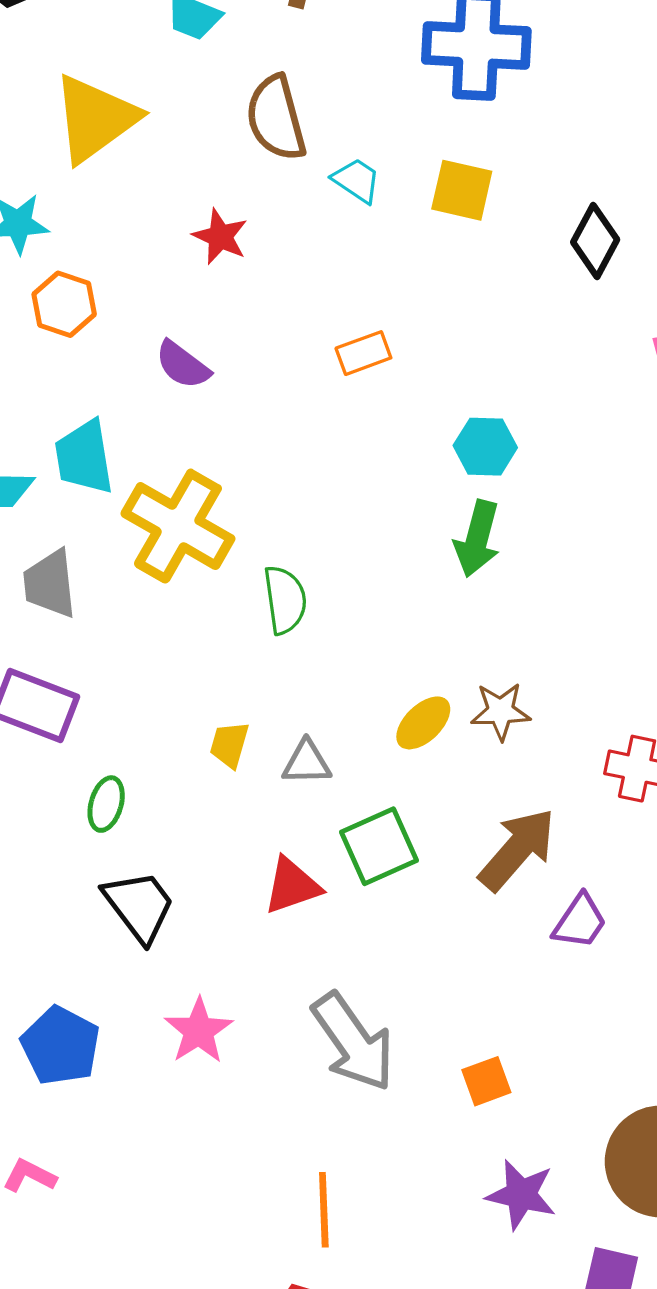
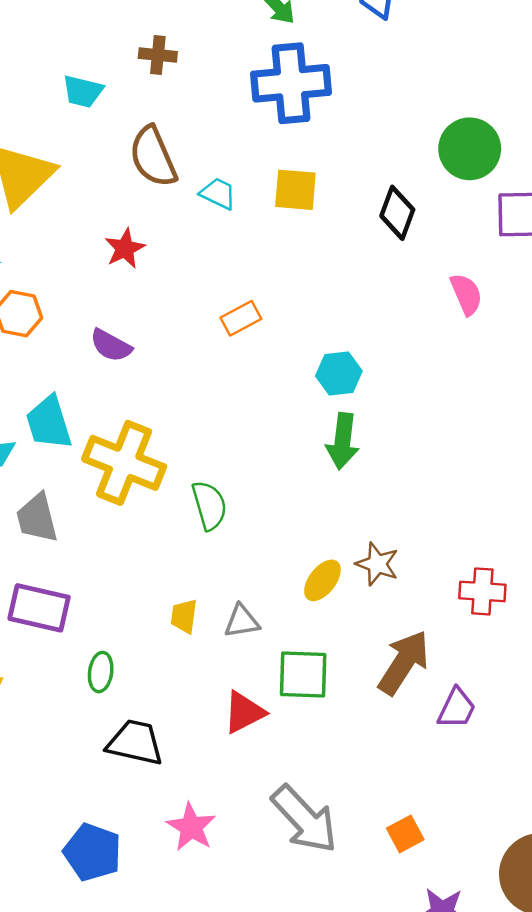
red star: (220, 237) -> (125, 248), turned 30
brown star: (501, 711) -> (377, 564), turned 30
green square: (379, 846) -> (303, 675), turned 34
black trapezoid: (139, 906) -> (135, 743), turned -32

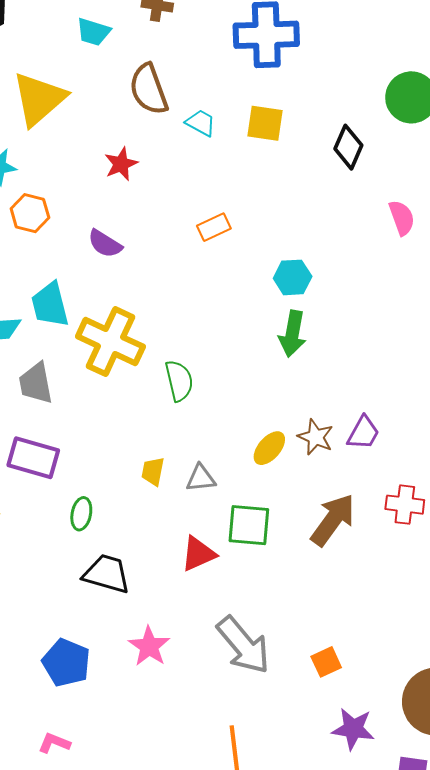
red cross: (482, 591) -> (405, 505), moved
purple trapezoid: (457, 708) -> (363, 433), moved

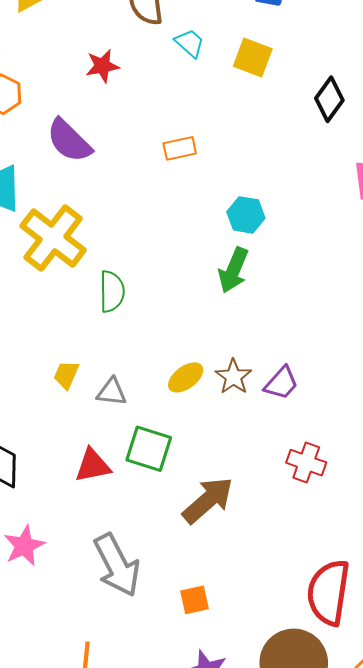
purple semicircle: (105, 244) -> (69, 141), size x1.4
brown arrow: (333, 520) -> (208, 500), moved

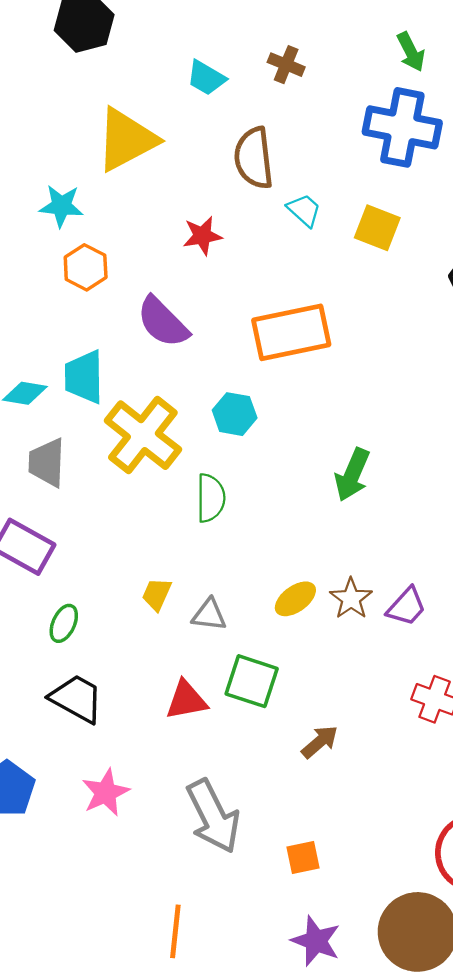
orange rectangle: (180, 148) -> (291, 332), size x2.0
cyan hexagon: (246, 215) -> (235, 414), moved
brown arrow: (208, 500) -> (320, 742), size x0.6

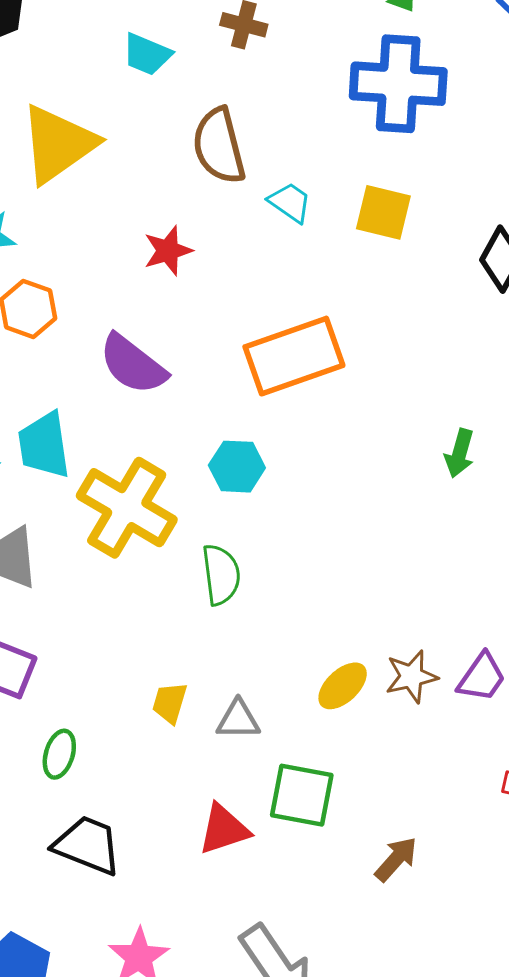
green arrow: (352, 475) -> (460, 453), moved, size x0.7
brown star: (351, 599) -> (411, 676), turned 30

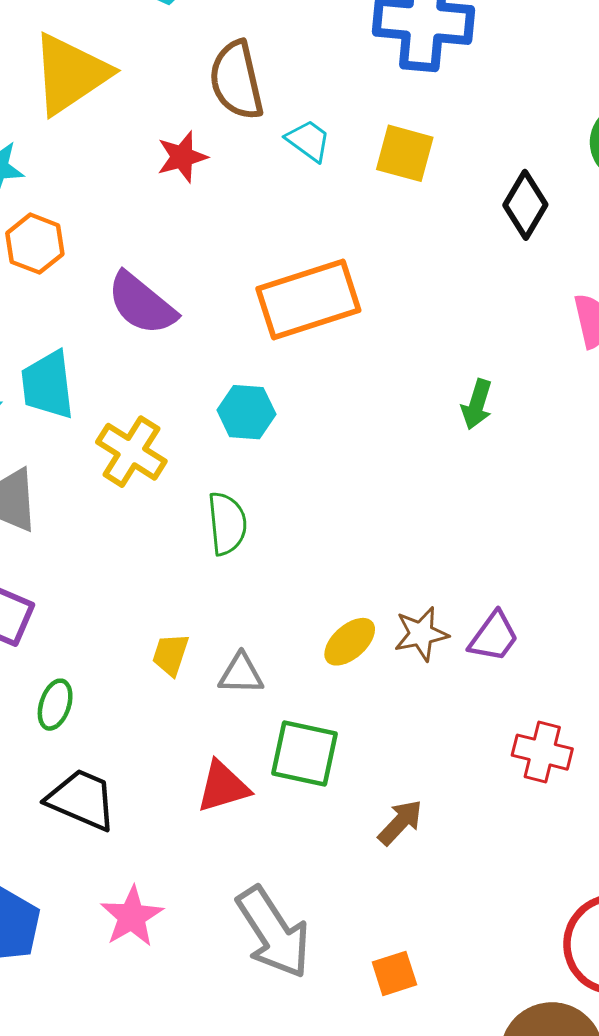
red star: (168, 251) -> (182, 157), moved
yellow cross: (127, 508) -> (131, 452), size x0.7

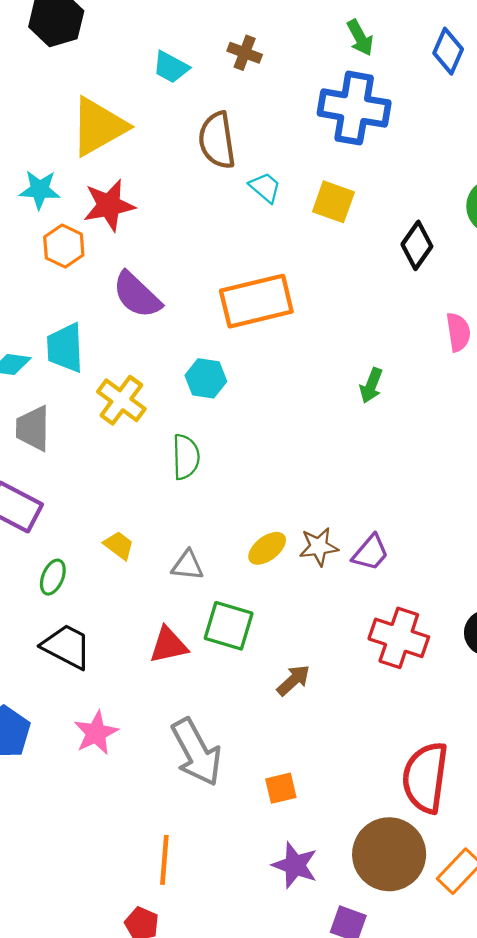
red star: (182, 157) -> (109, 205), moved, size x1.4
yellow trapezoid: (171, 655) -> (119, 545), moved, turned 104
red cross: (542, 752) -> (399, 638), size x1.4

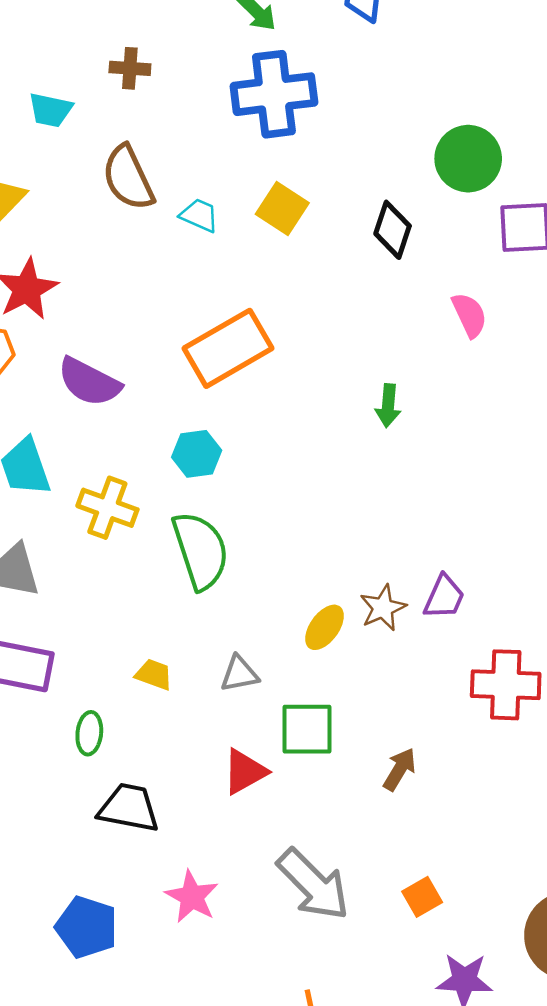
yellow square: (333, 202) -> (282, 209), turned 30
green semicircle: (186, 457) -> (200, 551), size x1.5

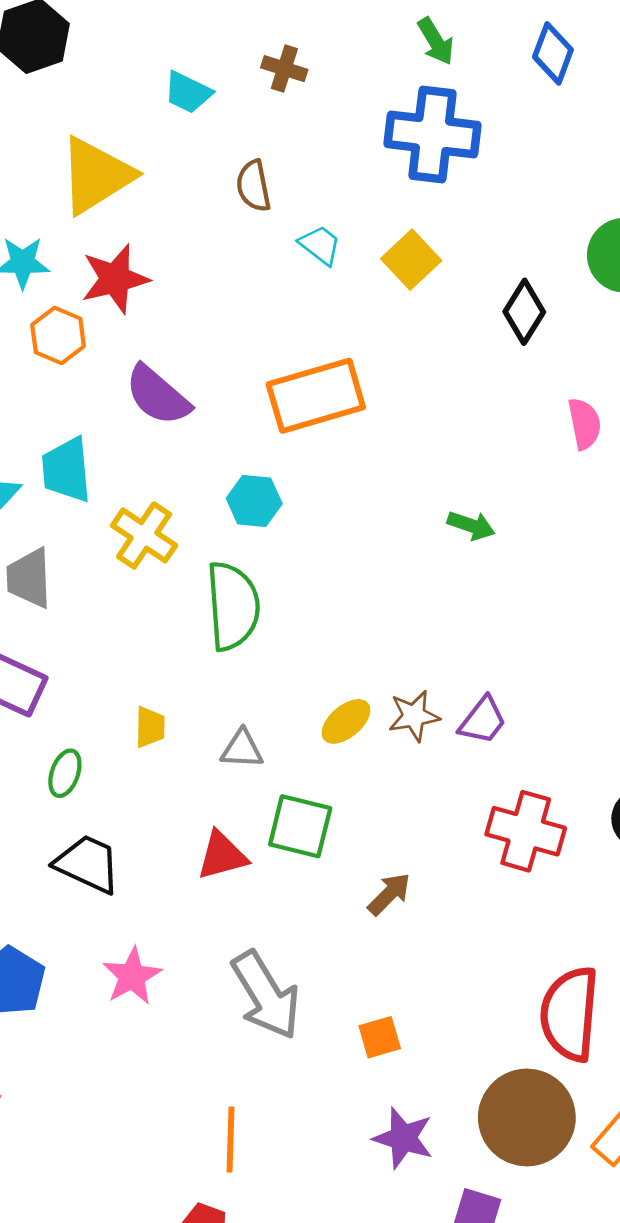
brown semicircle: (128, 178) -> (254, 186), size x0.7
green arrow: (388, 406) -> (471, 525), moved, turned -90
yellow trapezoid: (154, 674) -> (150, 727), turned 57

